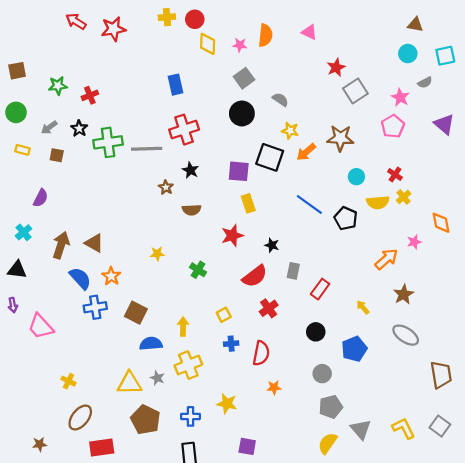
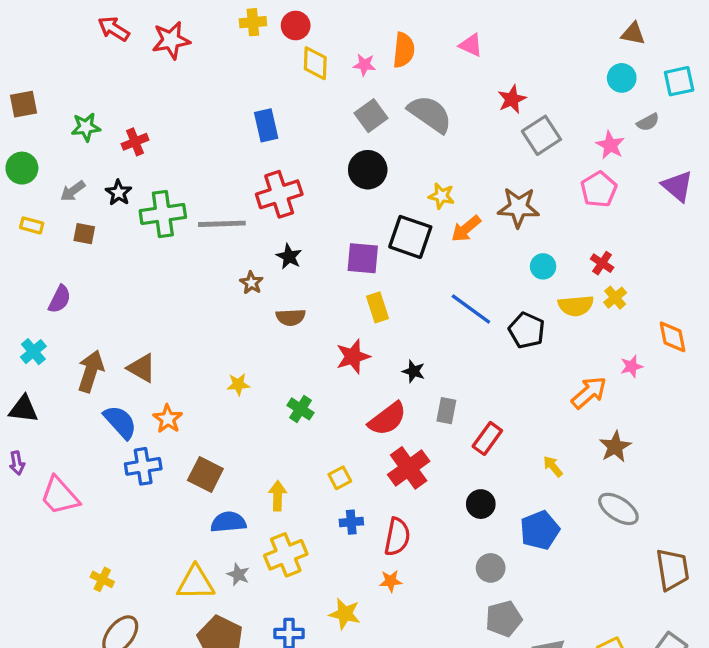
gray semicircle: (280, 100) -> (430, 114), moved, size x1.8
red cross: (269, 308) -> (409, 468), size x1.4
orange star: (274, 388) -> (391, 581), moved

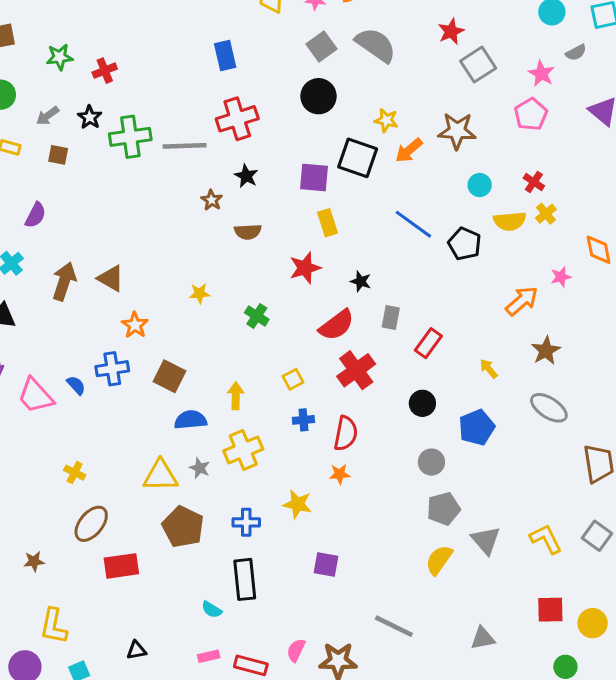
blue semicircle: (120, 422) -> (76, 385), moved, size x0.6

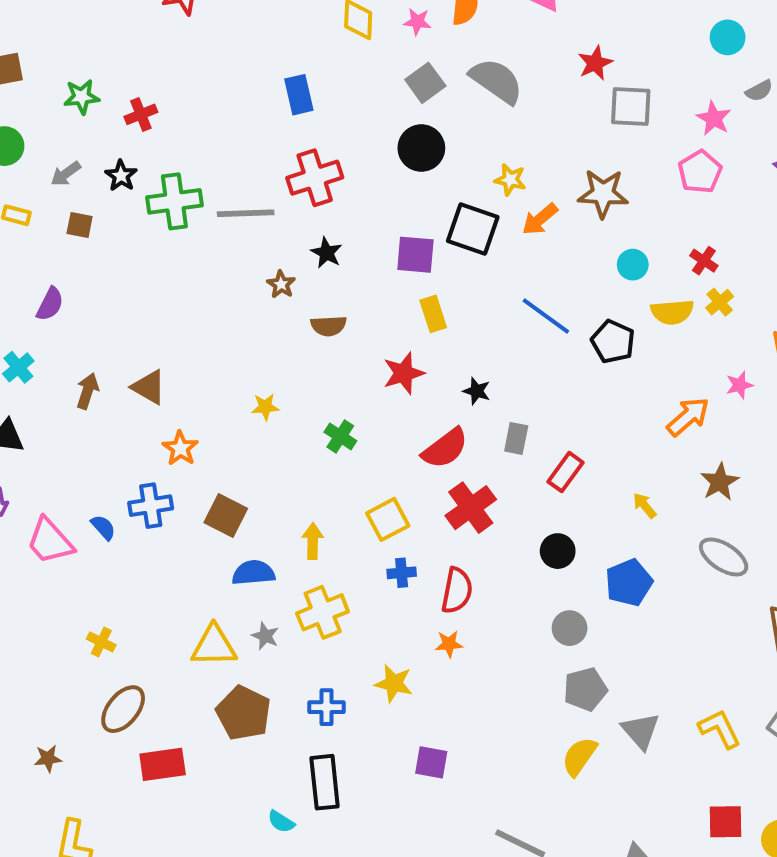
gray square: (478, 65) -> (631, 107), turned 36
brown arrow: (64, 281) -> (87, 391), size x0.7
yellow square: (293, 379) -> (388, 519), size x1.5

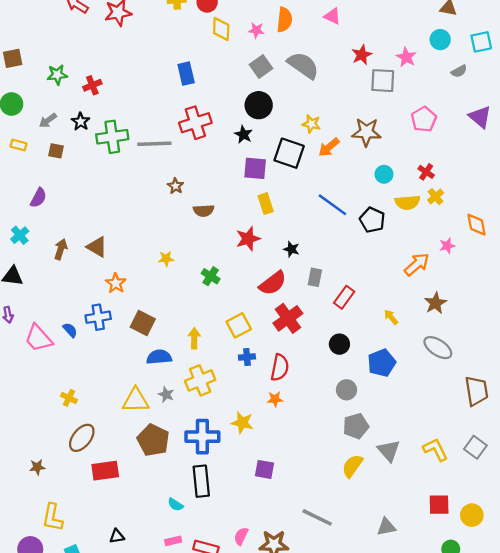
pink star: (714, 118) -> (406, 57), moved
black star: (327, 253) -> (243, 134), moved
blue cross: (327, 707) -> (202, 437), size x1.6

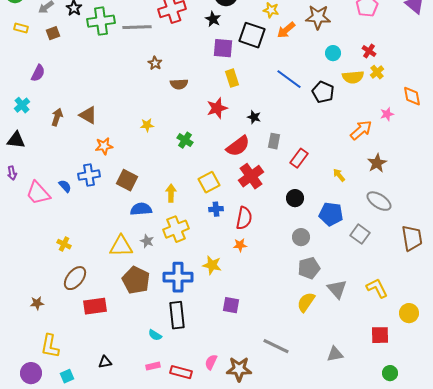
brown square: (56, 151) -> (53, 33), turned -32
orange star: (116, 283) -> (104, 146), turned 30
blue pentagon: (382, 363) -> (331, 214), turned 30
gray square: (475, 447) -> (360, 234), moved
yellow circle: (472, 515) -> (409, 313), moved

